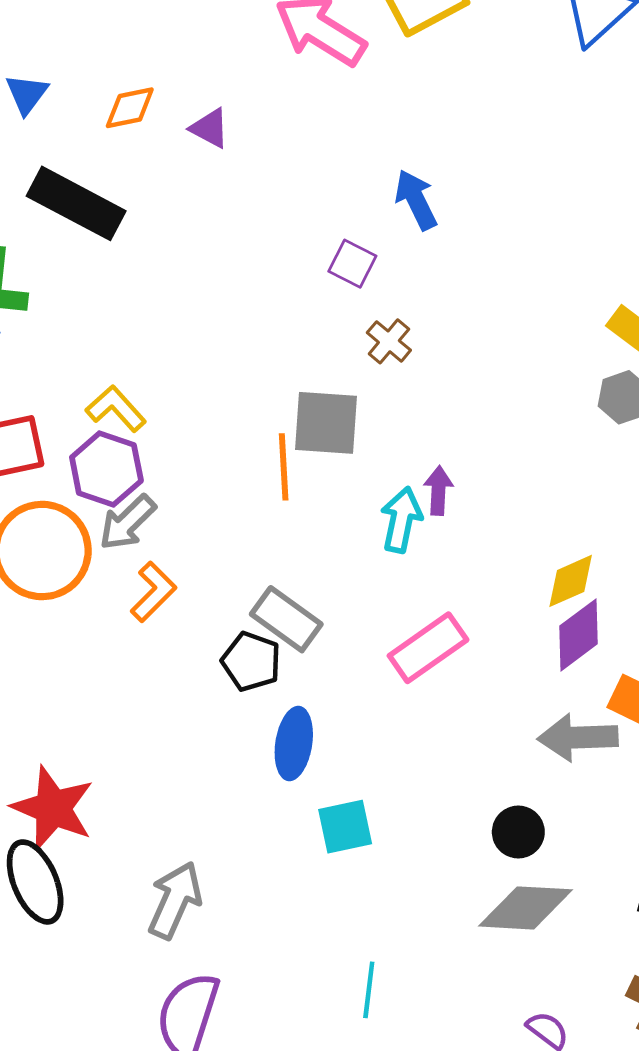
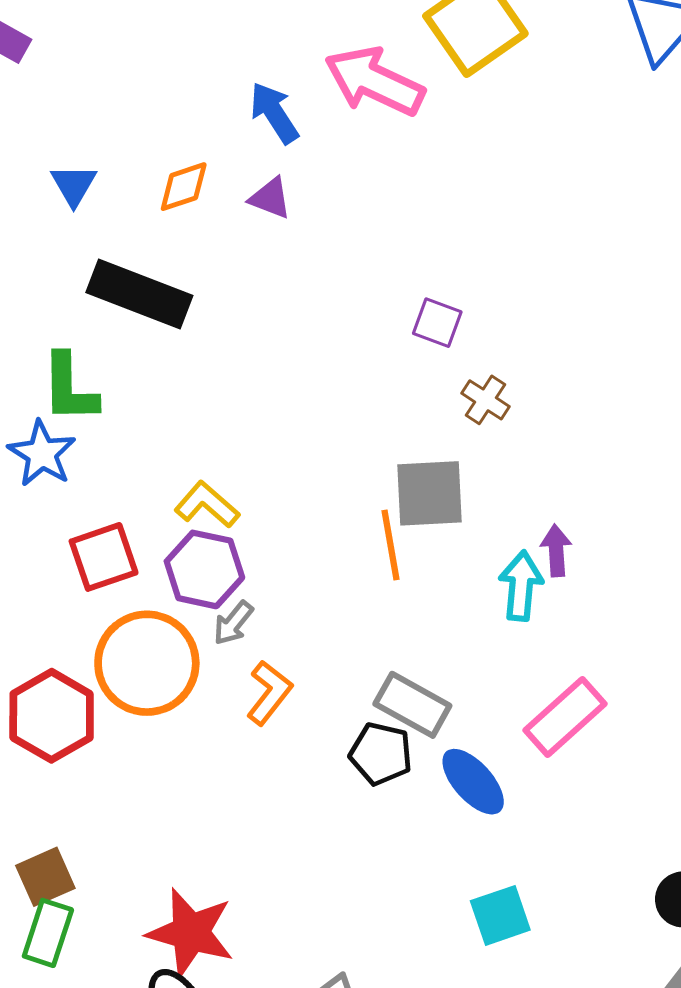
blue arrow: (416, 200) -> (274, 113), moved
gray arrow: (127, 522) -> (233, 623), size x0.7
blue ellipse: (294, 744) -> (473, 782), moved, turned -44

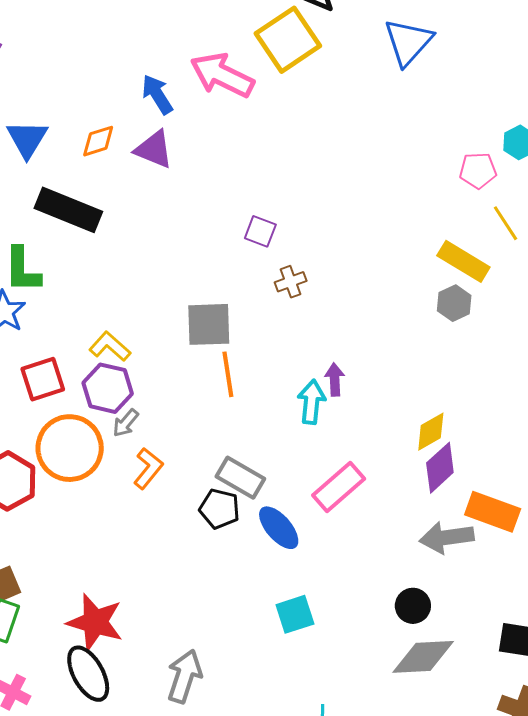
blue triangle: (74, 185) -> (27, 139), size x1.4
purple triangle: (270, 198) -> (154, 149), size x1.4
brown cross: (486, 400) -> (291, 282), turned 36
gray square: (430, 493) -> (209, 324), moved

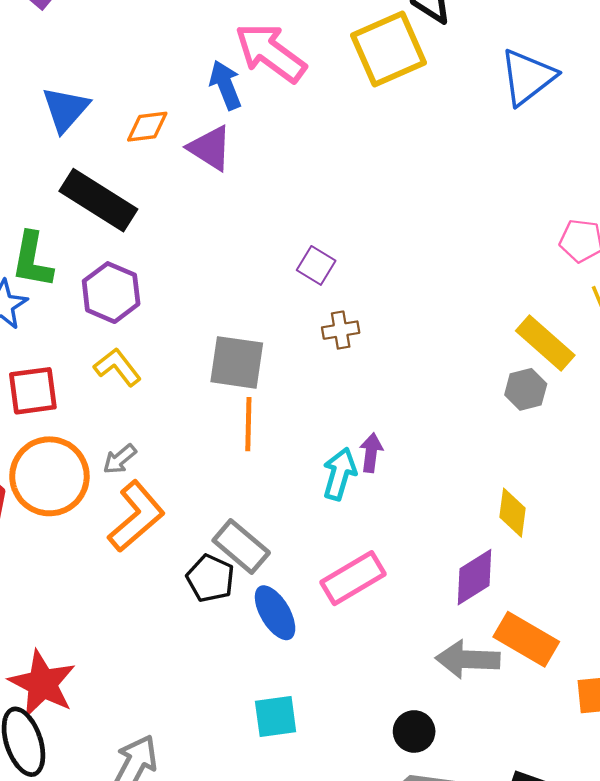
pink arrow: (222, 75) -> (270, 53), moved
purple hexagon: (108, 388) -> (111, 293), moved
yellow diamond: (431, 432) -> (512, 513), moved, turned -63
orange L-shape: (148, 468) -> (136, 516), size x1.5

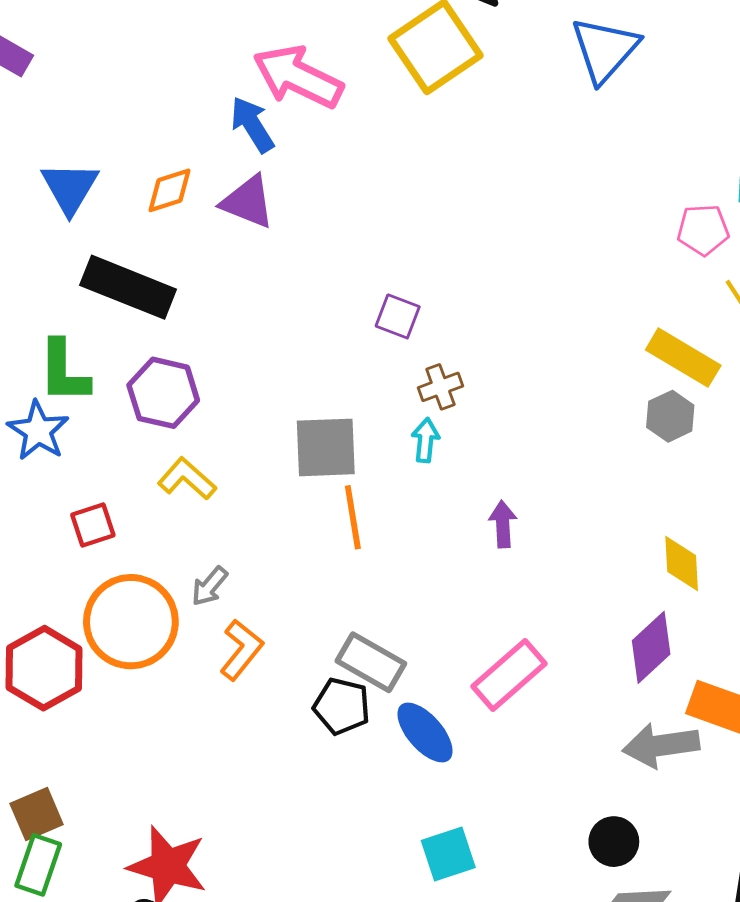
red square: (33, 391) -> (93, 525), size x0.7
cyan arrow: (340, 474) -> (425, 440), moved, size x0.7
orange L-shape: (136, 516) -> (241, 650), size x0.7

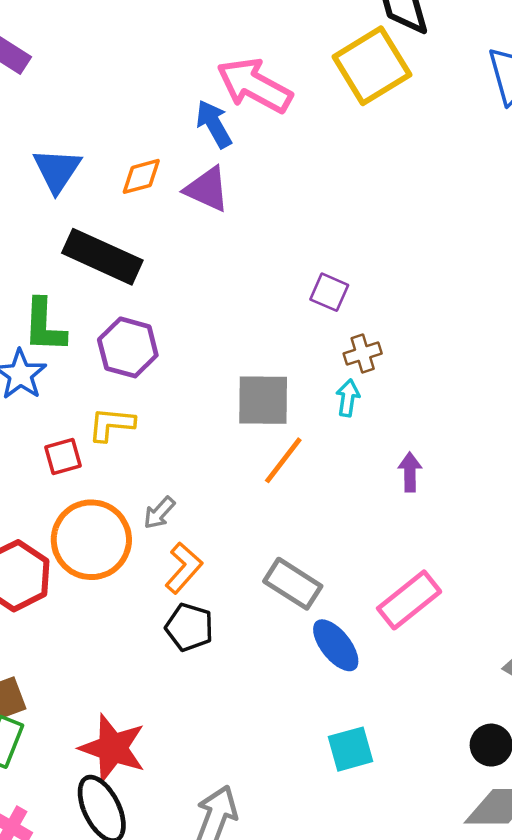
yellow L-shape: (187, 479) -> (111, 424), moved, turned -39
orange line: (353, 517) -> (283, 460), turned 44
black pentagon: (342, 706) -> (189, 627), moved

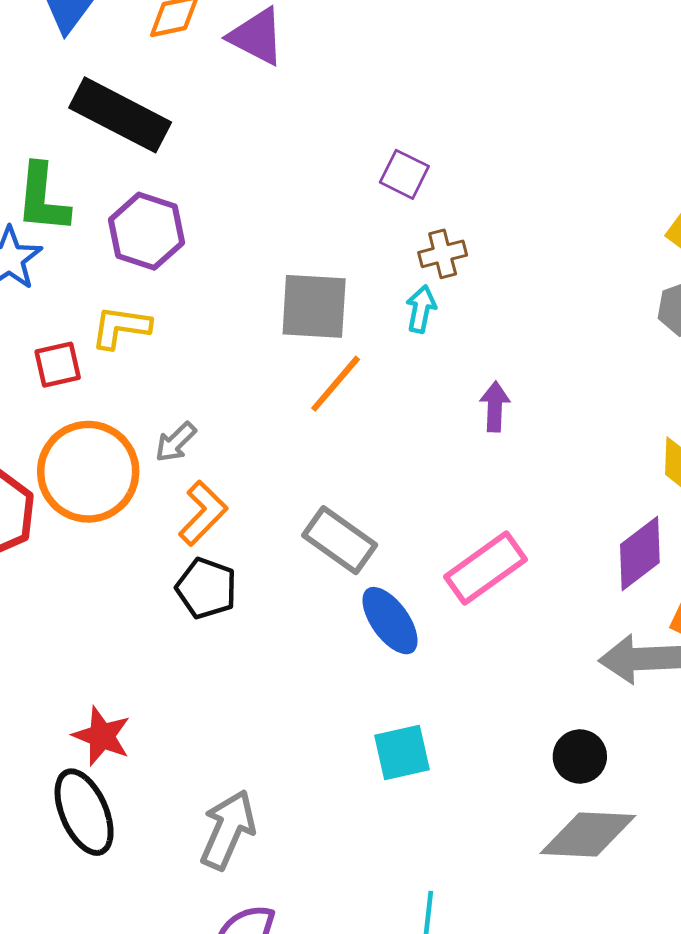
red star: (113, 748) -> (102, 736), size x0.7

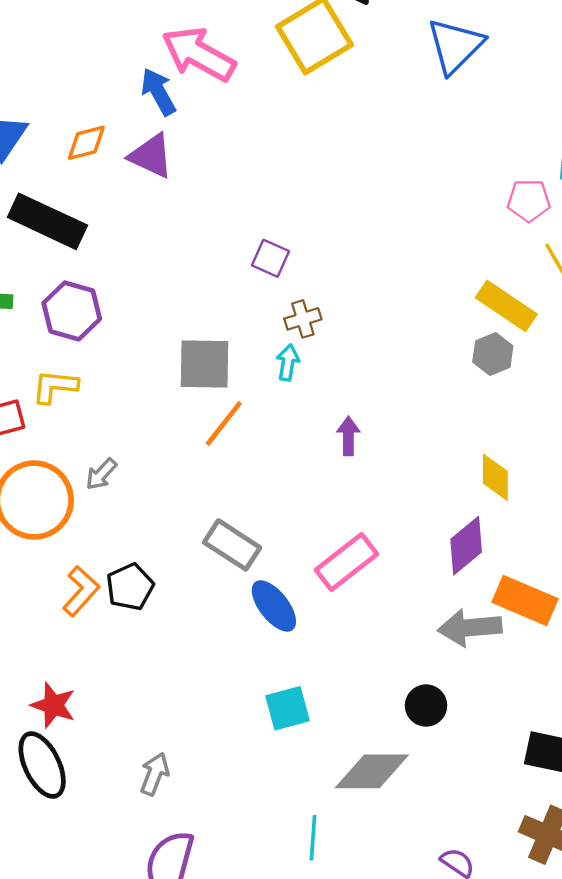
orange L-shape: (203, 513) -> (81, 591), moved
black pentagon: (206, 588) -> (130, 587), turned 30
gray arrow: (228, 830) -> (155, 774), size x0.7
gray diamond: (588, 834) -> (372, 771), moved

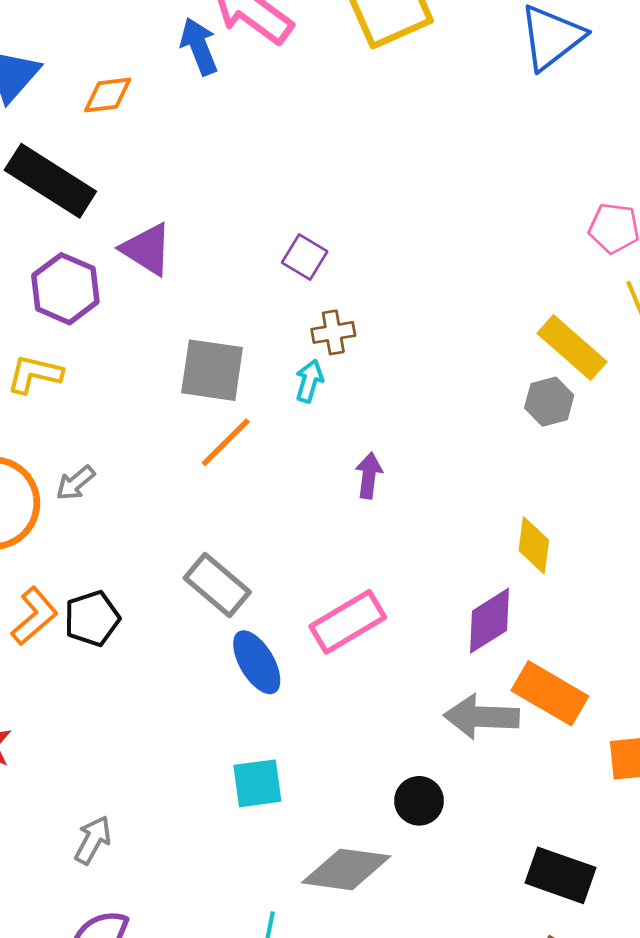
purple triangle: (151, 156) -> (147, 249), moved

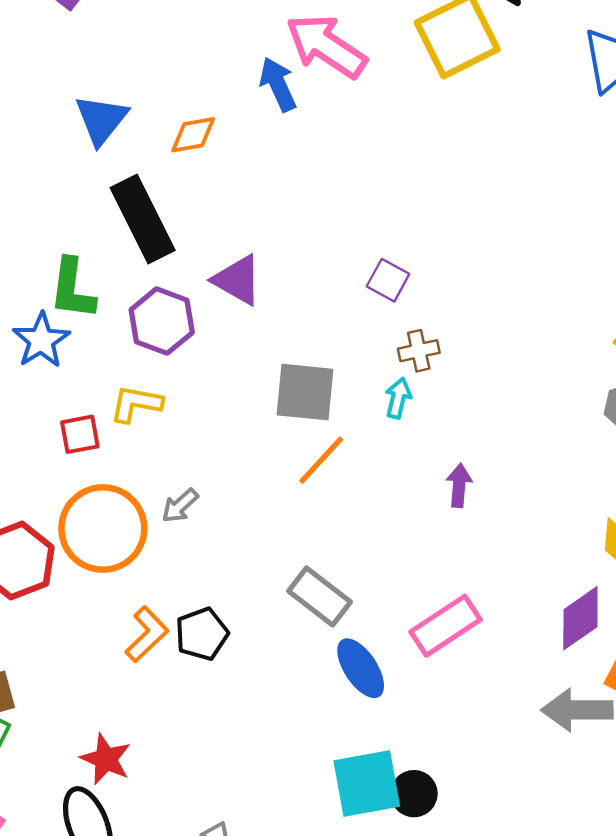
black rectangle: (50, 181) -> (143, 219), turned 34
cyan square: (257, 783) -> (367, 783), size x1.4
black circle: (419, 801) -> (414, 794), moved

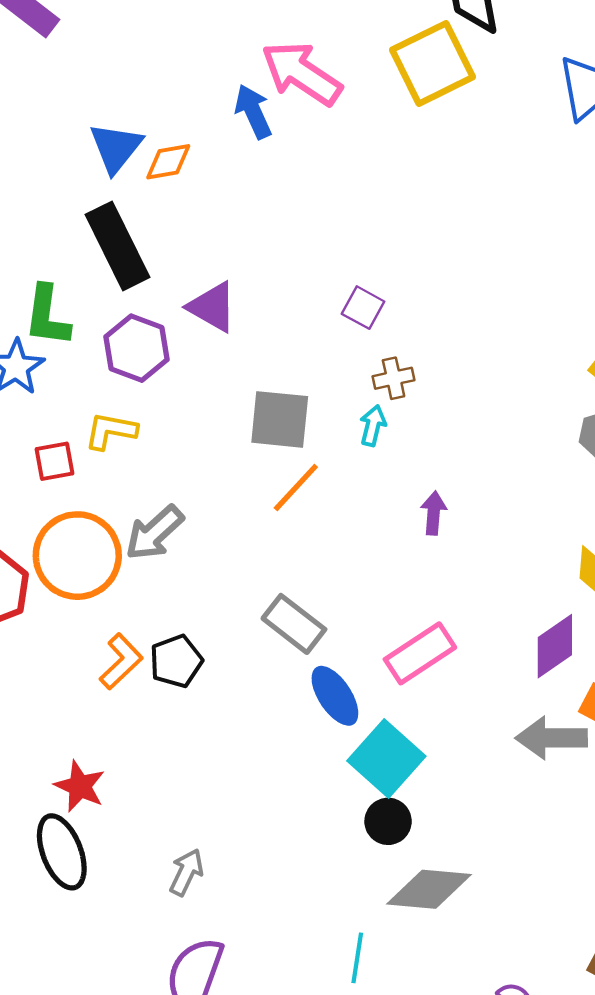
blue triangle: (101, 120) -> (116, 148), moved
gray arrow: (180, 506) -> (154, 533), size x1.6
cyan square: (367, 783) -> (386, 758), moved, turned -38

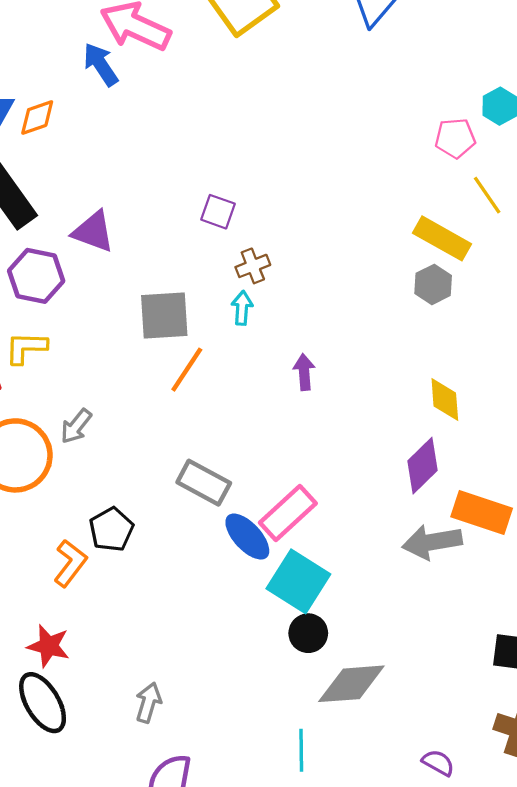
gray arrow: (154, 533) -> (76, 426), size x0.7
pink rectangle: (420, 653) -> (288, 513), moved
orange L-shape: (121, 662) -> (70, 563), moved

